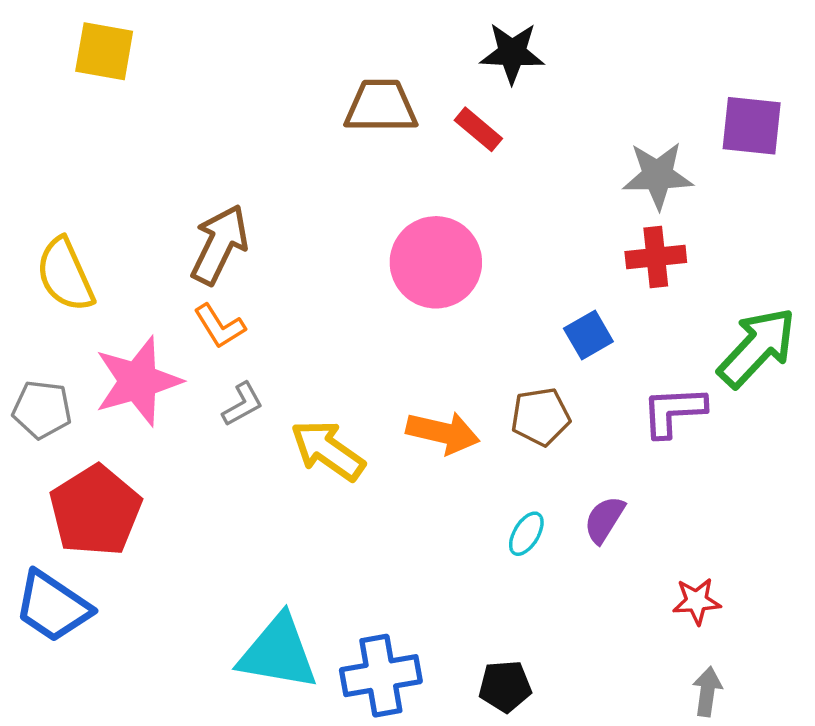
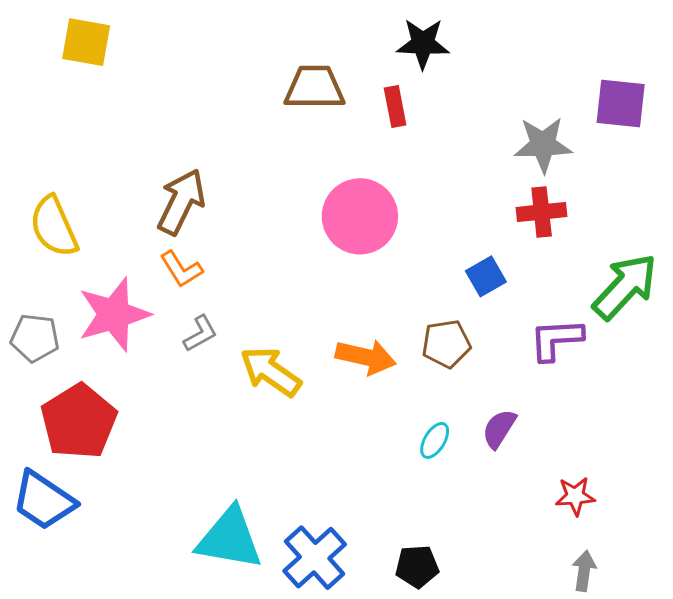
red rectangle: (478, 129) -> (395, 107), turned 39
blue cross: (381, 676) -> (315, 558), turned -32

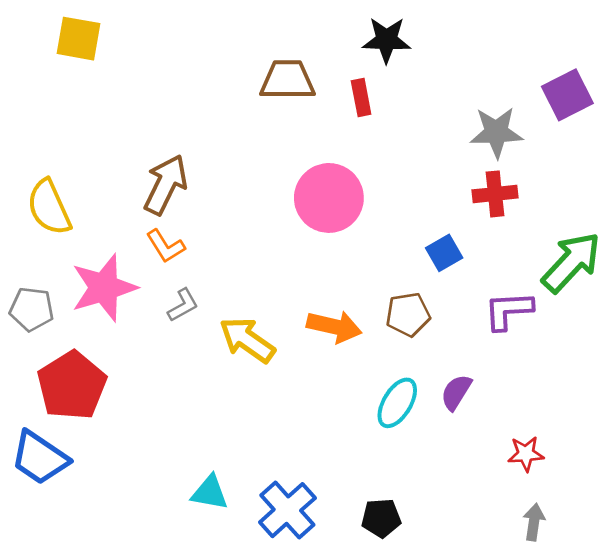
purple square: (621, 104) -> (567, 95), turned -33
cyan ellipse: (435, 440) -> (397, 403), size x1.5
cyan triangle: (230, 539) -> (210, 493), size x0.6

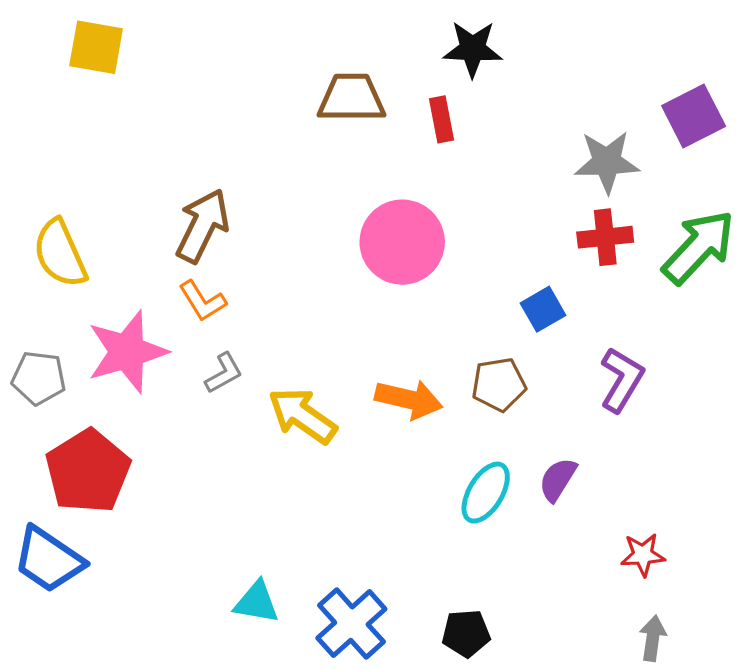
green arrow: (571, 262) -> (699, 247), moved
purple L-shape: (508, 310) -> (622, 380), turned 124

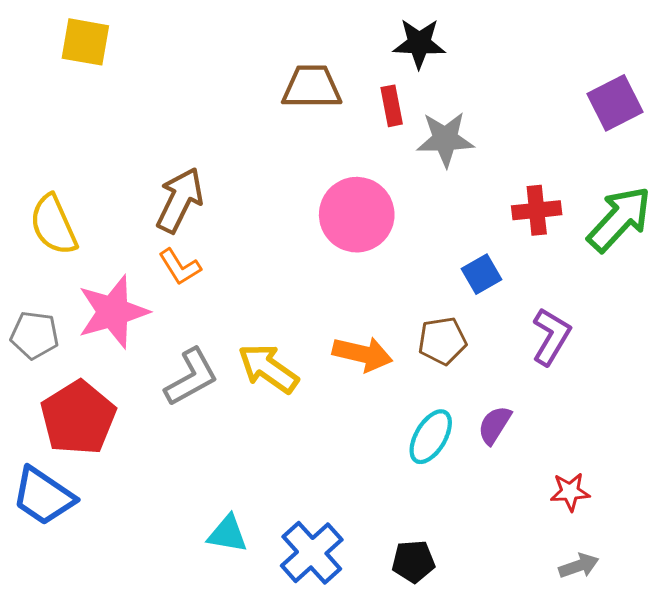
gray star: (607, 162) -> (445, 139), moved
gray L-shape: (224, 373) -> (191, 377), moved, size x1.6
gray arrow: (653, 638) -> (579, 566), turned 63

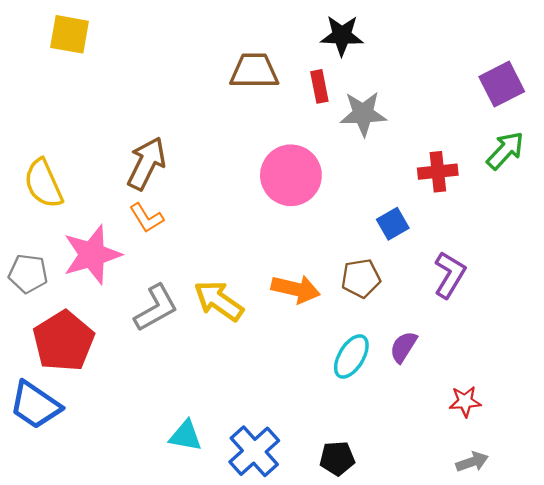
green arrow: (619, 219) -> (505, 150), moved, size x0.7

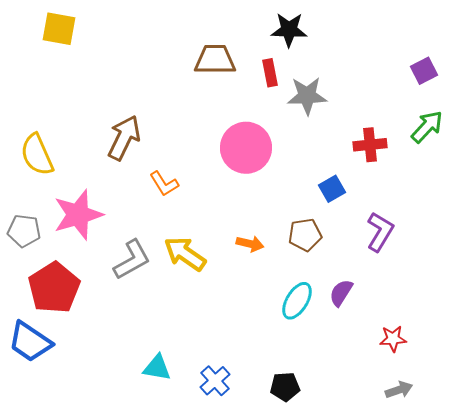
purple square: (502, 84) -> (424, 71), size x0.7
orange L-shape: (146, 218) -> (164, 184), moved
orange arrow: (296, 289) -> (250, 244), size x0.7
blue cross: (254, 451) -> (215, 381), size x0.7

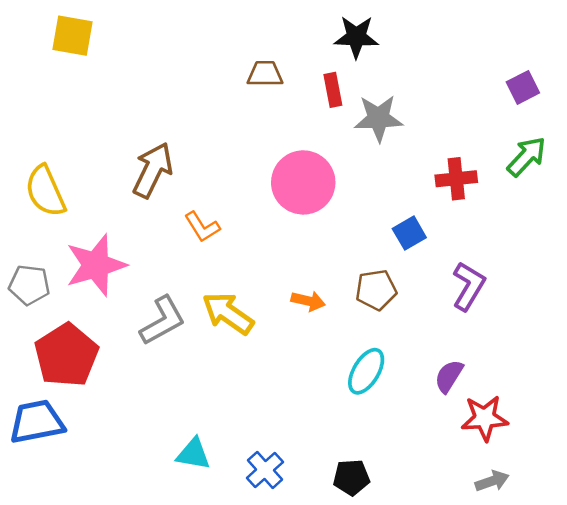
brown trapezoid: (215, 60) -> (265, 74), size x0.7
purple semicircle: (341, 293) -> (449, 376), moved
red star: (393, 339) -> (485, 418), size x1.4
blue trapezoid: (30, 342) -> (37, 422), turned 135

